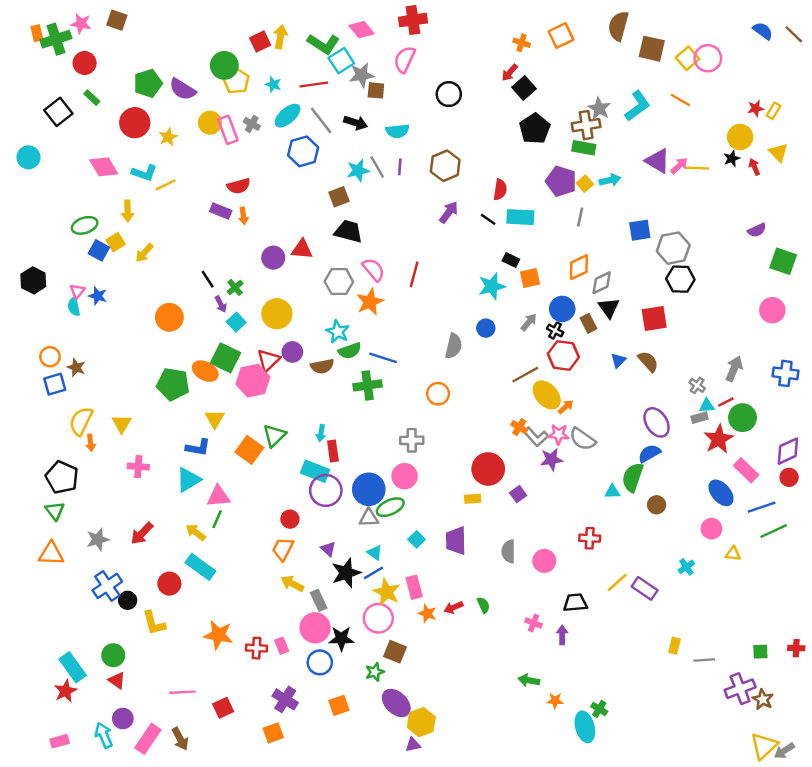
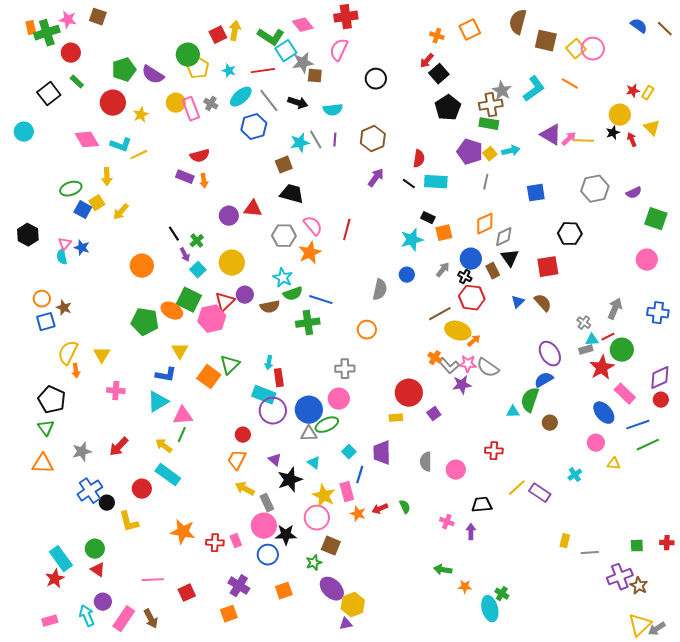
gray hexagon: (673, 248) -> (595, 189), moved
yellow ellipse: (547, 395) -> (458, 331), turned -30
blue line: (374, 573) -> (360, 475), moved, turned -42

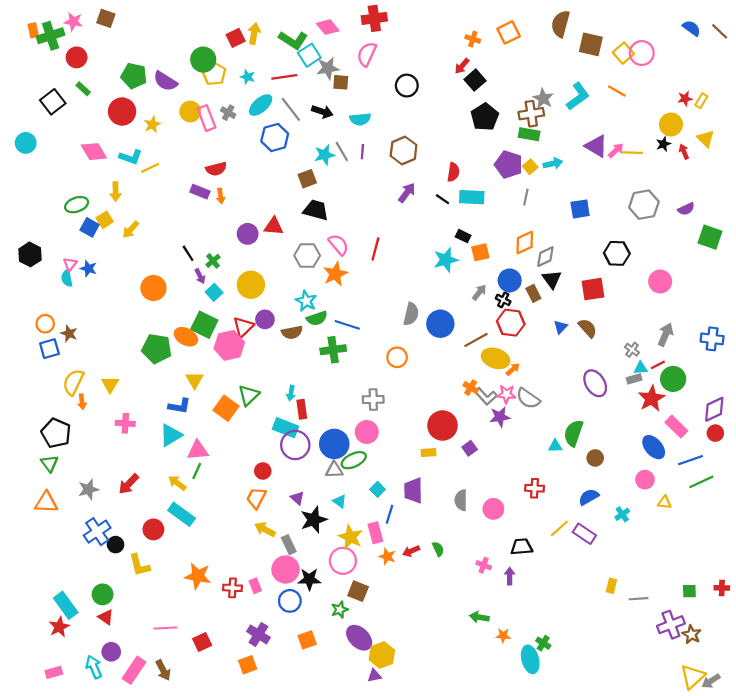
green pentagon: (124, 70) -> (134, 76), turned 30
pink circle: (647, 260) -> (660, 282), moved
blue circle: (407, 275) -> (440, 324), moved, size x1.6
blue semicircle: (544, 380) -> (589, 497), moved

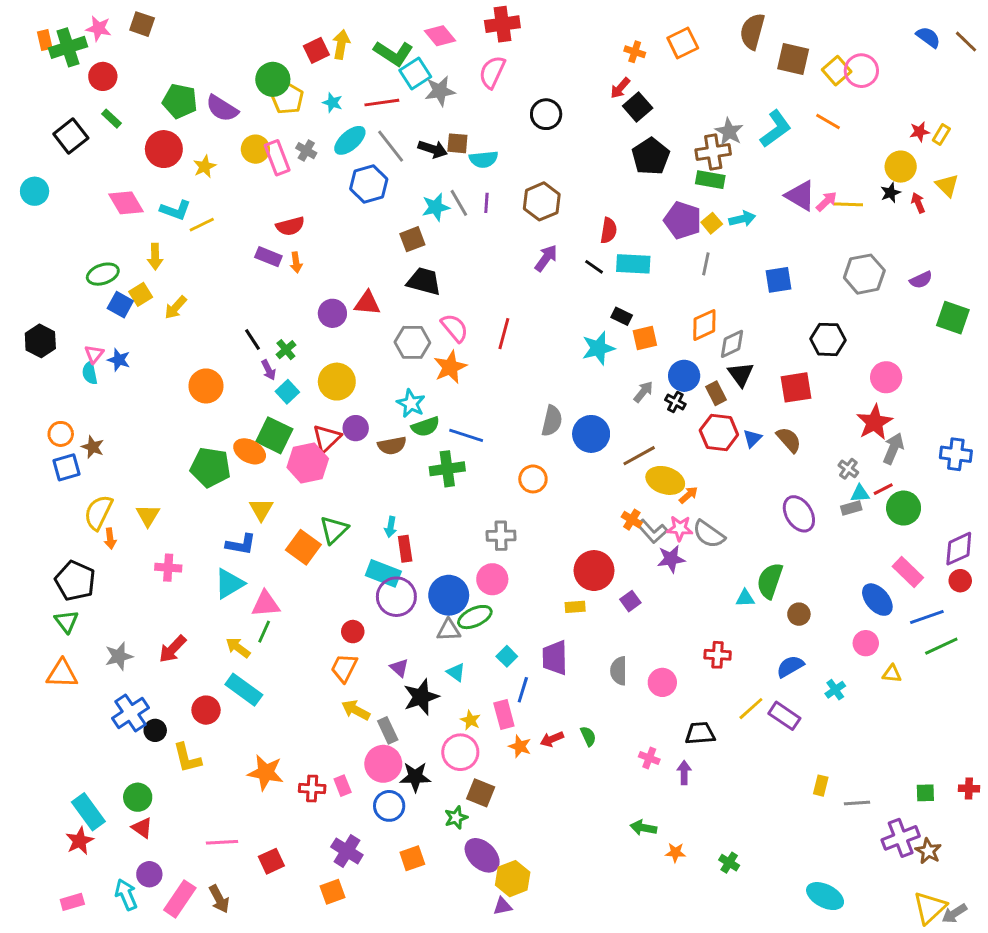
brown square: (341, 82) -> (457, 143), moved
red hexagon: (511, 323) -> (719, 432), moved
red star: (651, 398) -> (874, 422), moved
yellow star: (350, 537) -> (470, 720), size x0.6
cyan ellipse: (530, 659) -> (825, 896), moved, turned -48

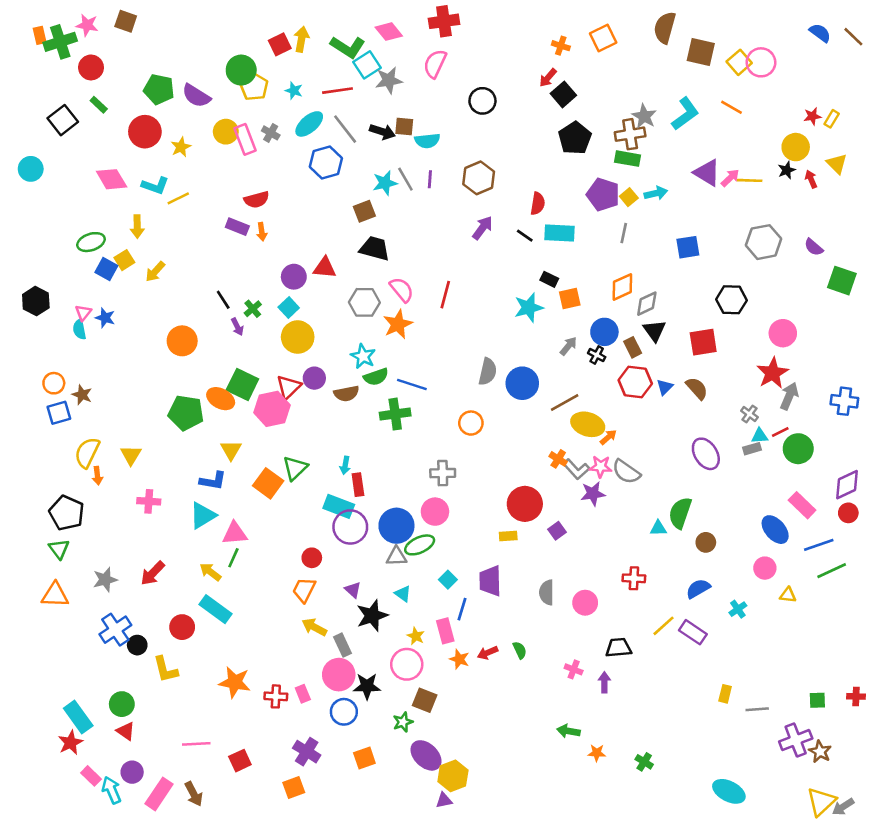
purple semicircle: (921, 280) -> (814, 247), turned 66
cyan square: (287, 392) -> (289, 307), moved
pink rectangle: (72, 902) -> (91, 776), moved, turned 60

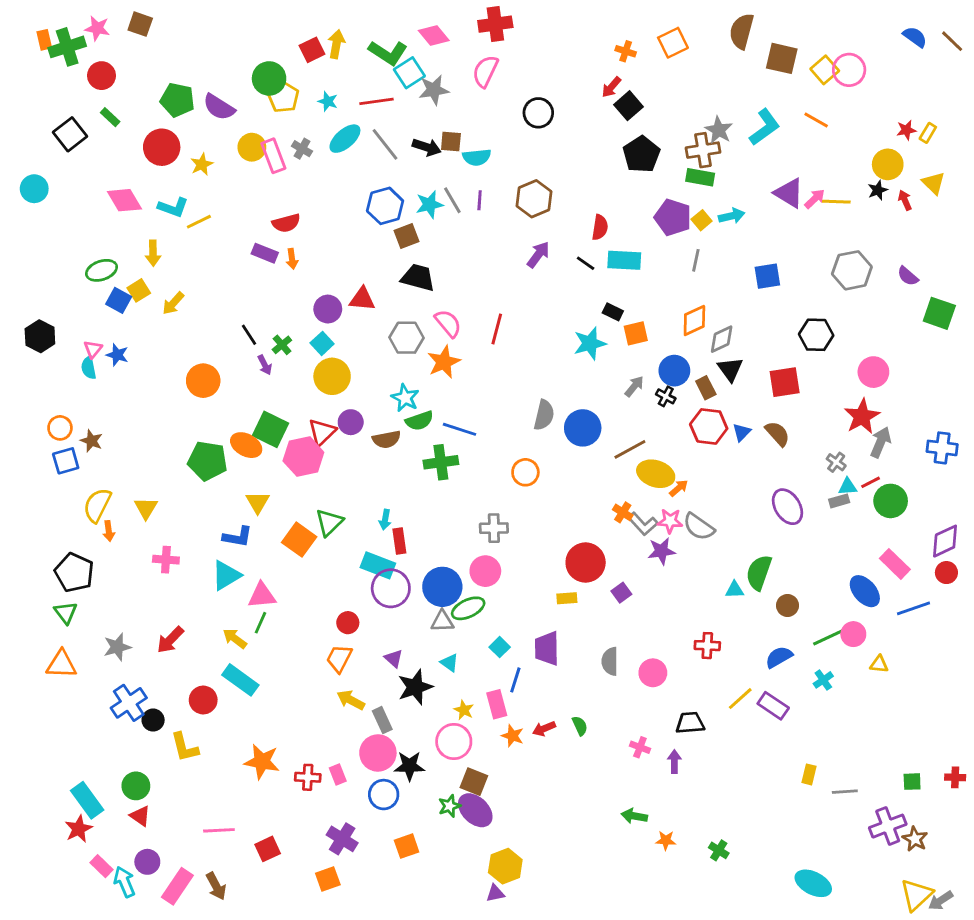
blue hexagon: (326, 162) -> (385, 206), moved
green line: (832, 571) -> (829, 637), moved
purple ellipse: (426, 755) -> (475, 810), moved

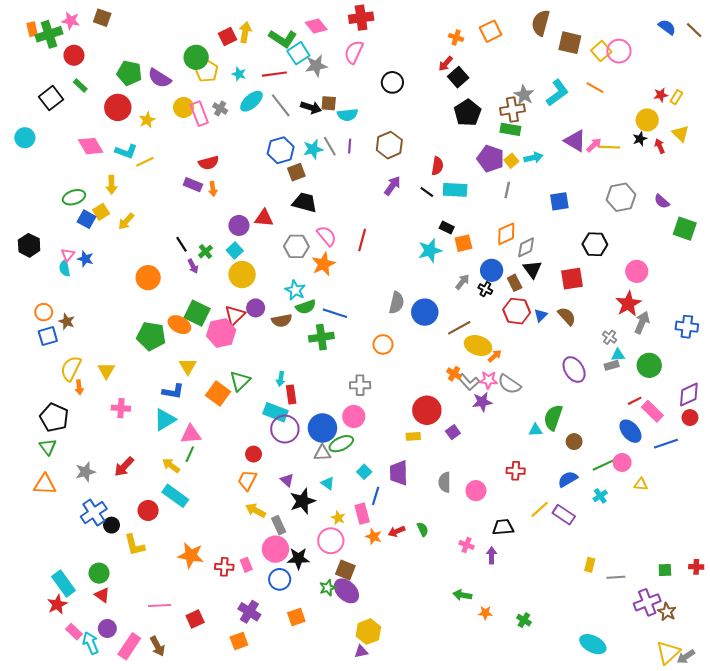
red line: (871, 482) -> (635, 401), moved

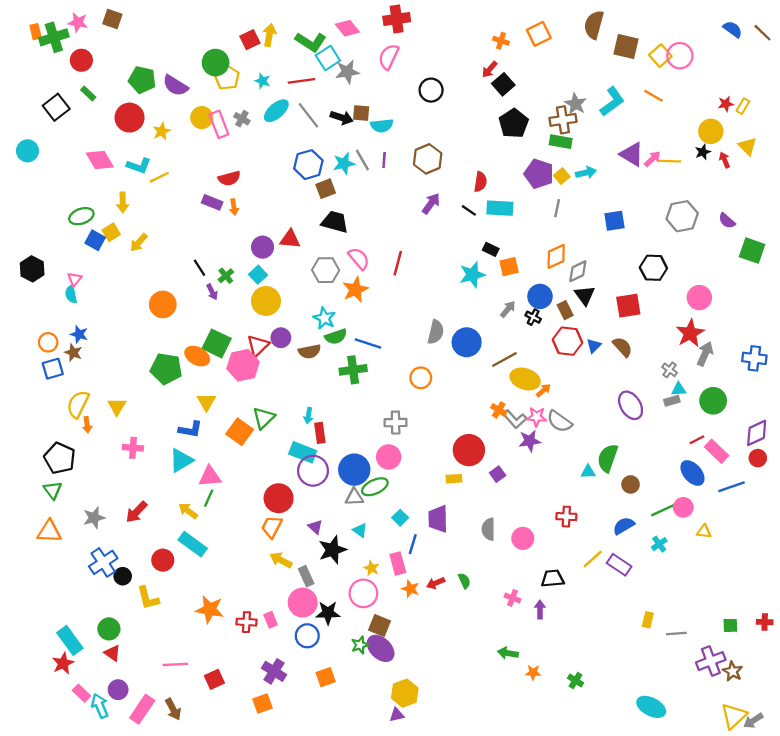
blue star: (85, 259) -> (79, 334), moved
red circle: (254, 454) -> (279, 498), size x1.6

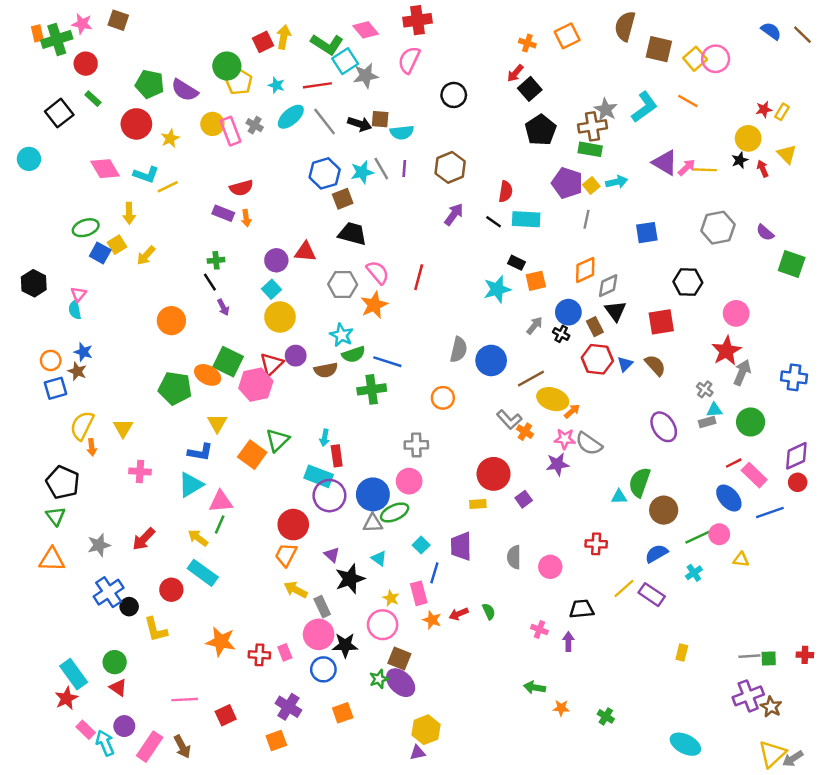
green cross: (226, 276) -> (216, 260), moved, turned 35
gray L-shape: (515, 419) -> (509, 420), moved
brown circle: (631, 484) -> (664, 510), size x1.5
gray line: (676, 634) -> (749, 656), moved

